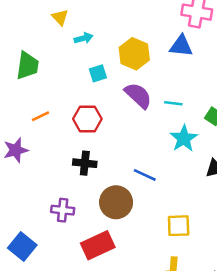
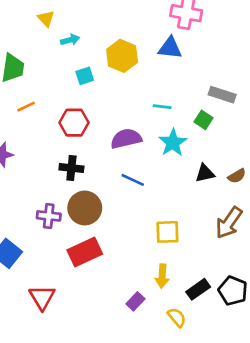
purple semicircle: (138, 95) -> (126, 139), moved, turned -56
orange line: (40, 116) -> (26, 107), moved
brown circle: (116, 202) -> (85, 208), moved

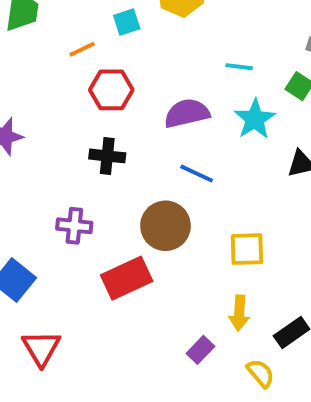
orange line: (26, 107) -> (82, 49), moved
brown circle: (85, 208) -> (165, 226), moved
red triangle: (42, 297) -> (41, 348), moved

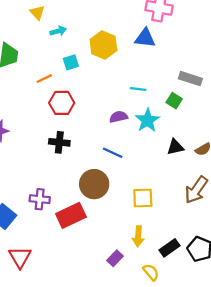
purple semicircle: (187, 113) -> (118, 117), moved, size x0.7
purple cross: (74, 226) -> (40, 199), moved

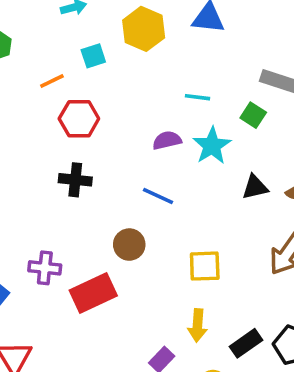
brown circle: (94, 184) -> (129, 245), size x0.7

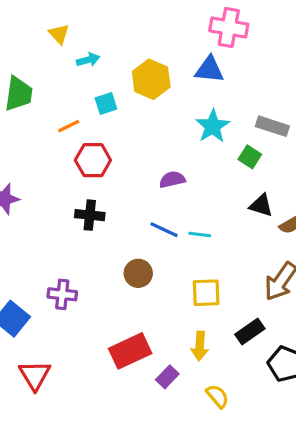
cyan line: (198, 97) -> (200, 234), moved
cyan star: (212, 146) -> (213, 126), moved
black triangle: (255, 187) -> (261, 205), moved, turned 30
red rectangle: (93, 293) -> (130, 351), moved
black rectangle: (246, 343) -> (250, 332), moved

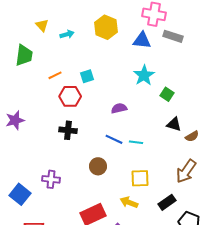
yellow triangle: (59, 34) -> (42, 25), moved
yellow hexagon: (151, 79) -> (106, 27), moved
cyan square: (106, 104) -> (87, 76), moved
gray rectangle: (272, 126) -> (173, 36), moved
yellow arrow: (200, 346) -> (129, 202), moved, turned 108

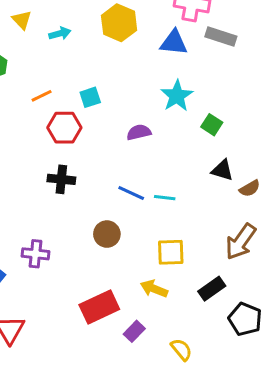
purple semicircle: (119, 108) -> (139, 132), moved

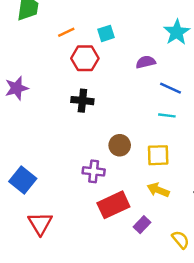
blue line: (131, 193) -> (171, 88), moved
yellow square: (171, 252) -> (158, 155), moved
purple cross: (36, 254) -> (94, 171), moved

